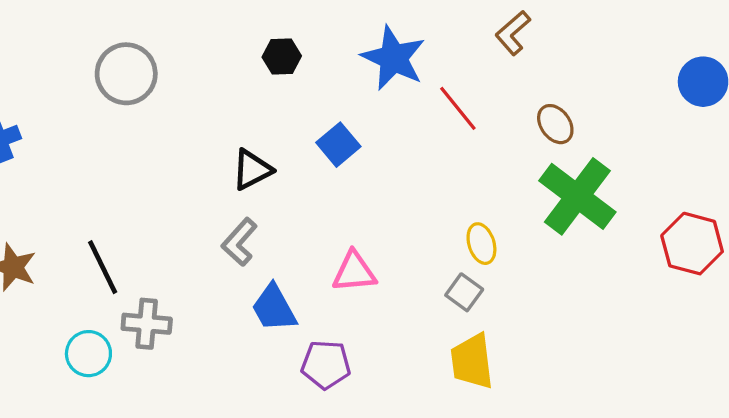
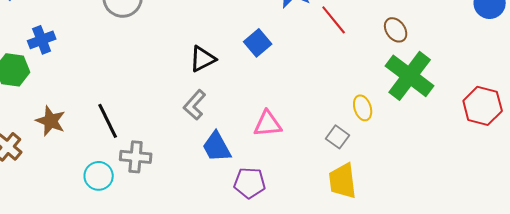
yellow ellipse: (481, 244) -> (363, 108), moved

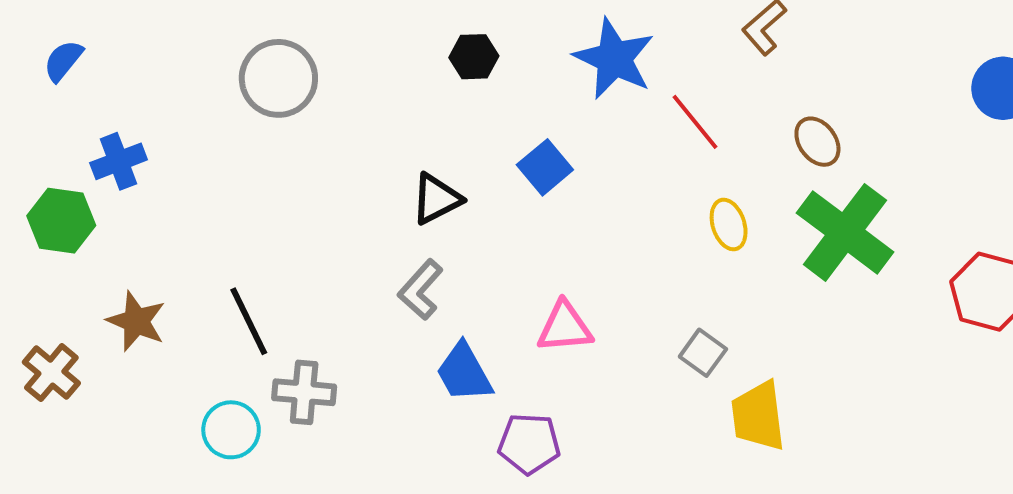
yellow ellipse: (363, 108) -> (729, 225), moved
yellow trapezoid: (343, 181) -> (758, 416), moved

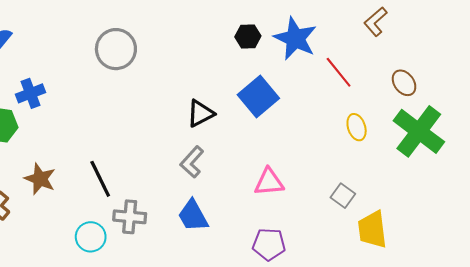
black hexagon: (474, 57) -> (248, 36), moved
blue square: (545, 167) -> (258, 97), size x1.4
blue trapezoid: (464, 373) -> (193, 216), moved
purple pentagon: (529, 444) -> (269, 244), moved

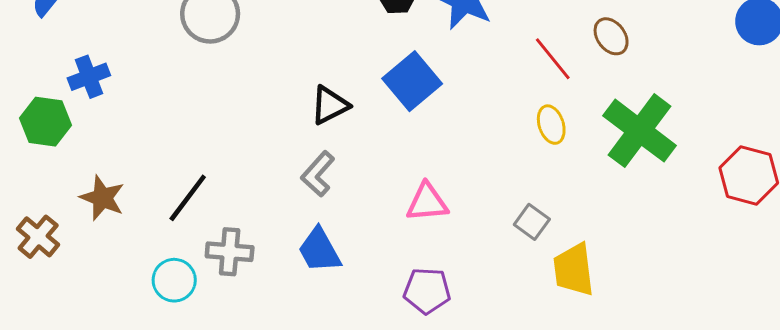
red line: (339, 72) -> (553, 59), moved
brown ellipse: (404, 83) -> (611, 36), moved
black line: (100, 179) -> (188, 198), turned 63

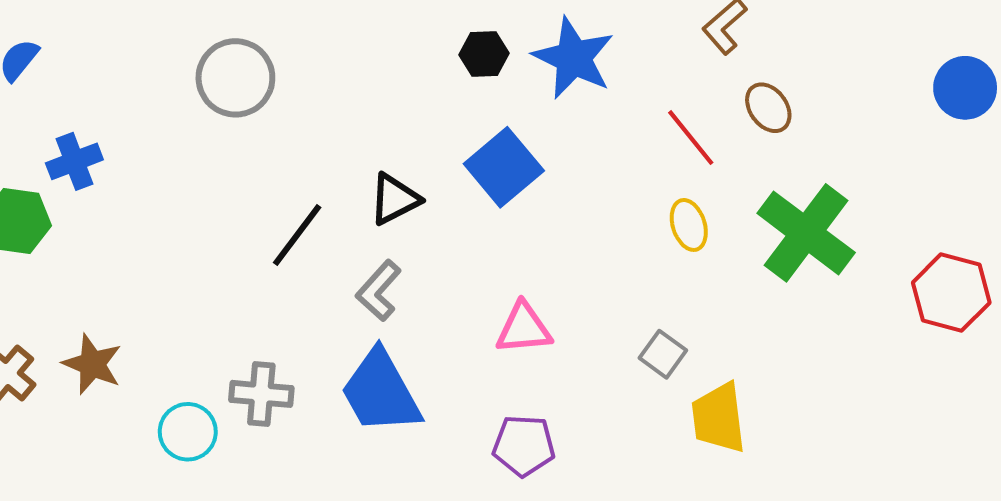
brown star: (102, 198) -> (92, 364), moved
black line: (188, 198) -> (297, 235), moved
blue trapezoid: (319, 250) -> (381, 392), size x1.4

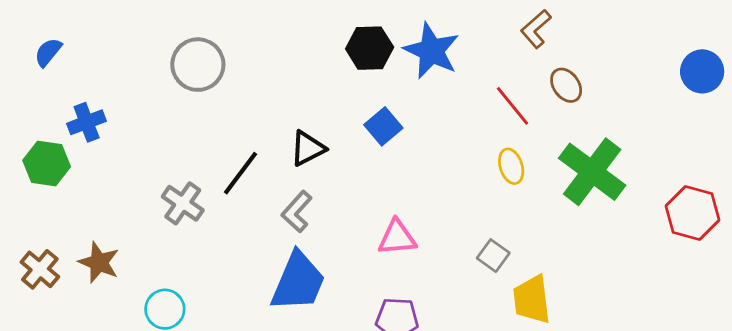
black hexagon: (484, 54) -> (370, 48), size x1.4
blue square: (504, 167) -> (383, 126), size x0.7
blue trapezoid: (381, 392) -> (298, 282), turned -128
gray cross: (261, 394) -> (183, 203), moved, turned 30

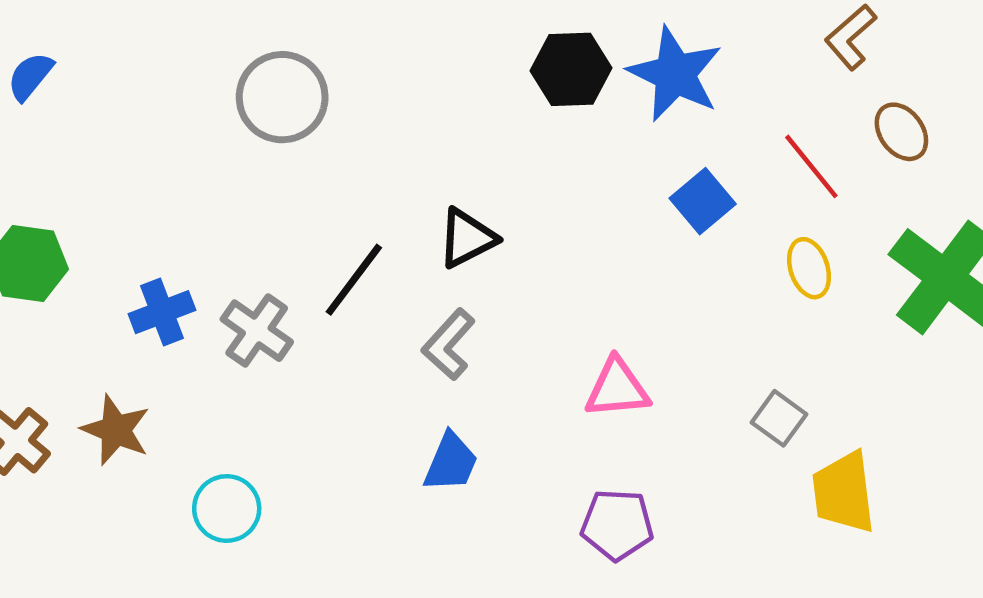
blue cross: (87, 122) -> (162, 312), moved
blue square: (383, 126) -> (703, 201), moved
blue trapezoid: (298, 282) -> (451, 462), size x0.6

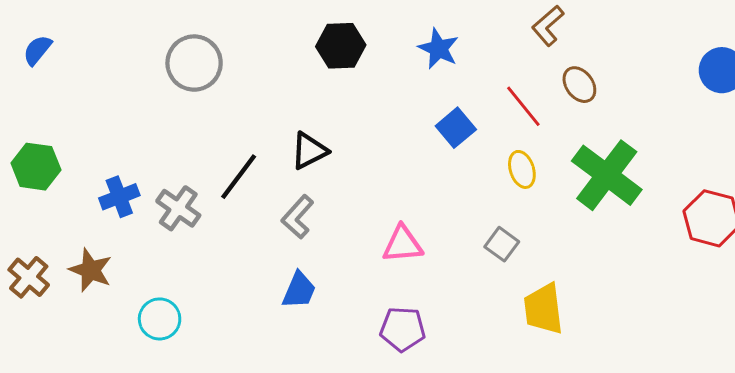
black hexagon: (571, 69) -> (341, 46), moved
blue star: (675, 74) -> (439, 49), size x0.7
gray square: (779, 418) -> (502, 244), moved

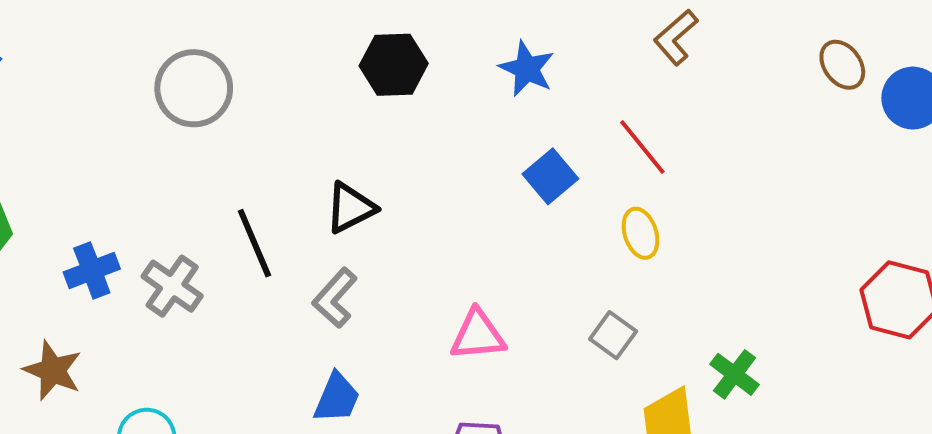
brown ellipse: (579, 85) -> (842, 65), moved
green cross: (607, 175) -> (735, 374), moved, size x0.5
black line: (239, 177) -> (254, 243), turned -60

